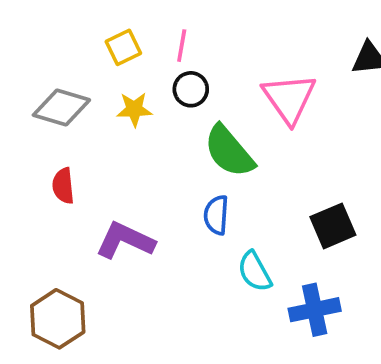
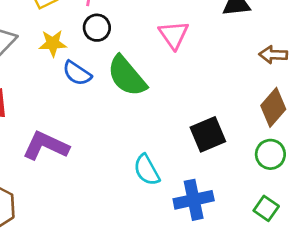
pink triangle: (289, 98) -> (174, 35), size x0.7
blue semicircle: (216, 215) -> (77, 73), moved, turned -60

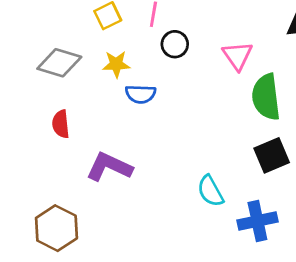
black circle: (97, 28) -> (175, 44), moved
blue semicircle: (77, 73) -> (141, 94), turned -32
green semicircle: (127, 76) -> (266, 97), moved, turned 33

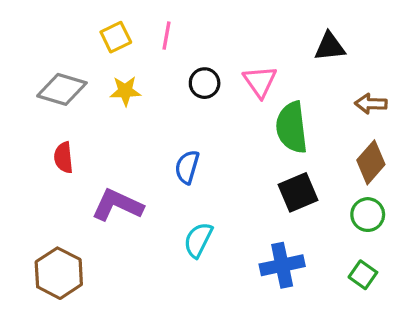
black circle: (175, 44) -> (205, 83), moved
blue semicircle: (141, 94) -> (187, 167), moved, turned 104
cyan semicircle: (210, 191) -> (198, 240), moved, turned 56

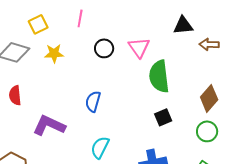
yellow square: (116, 37) -> (38, 24), moved
brown arrow: (371, 104) -> (209, 44), moved
black square: (298, 192) -> (163, 117), size x0.7

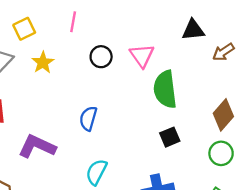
brown arrow: (209, 44) -> (223, 52), turned -36
yellow star: (54, 53) -> (43, 63), turned -30

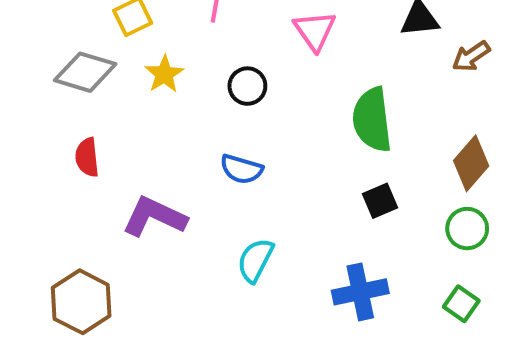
pink triangle: (142, 56) -> (315, 31), moved
black circle: (101, 57) -> (247, 86), moved
blue semicircle: (88, 118) -> (241, 169), turned -90

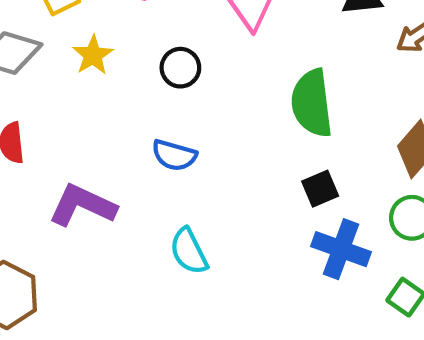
cyan semicircle: (255, 260) -> (189, 251), turned -54
blue cross: (360, 292) -> (341, 249), moved, turned 32

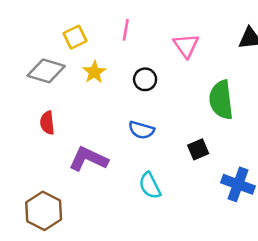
black square: (320, 189) -> (198, 149), moved

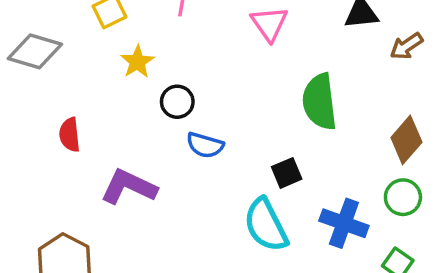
gray diamond: (46, 71) -> (35, 51), moved
black circle: (145, 79) -> (177, 102), moved
cyan semicircle: (150, 186) -> (266, 225), moved, size x1.4

